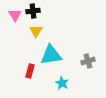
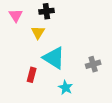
black cross: (33, 11) -> (46, 11), moved
cyan triangle: (51, 55) -> (54, 58), turned 40

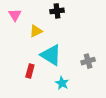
black cross: (46, 11) -> (57, 11), moved
yellow triangle: (38, 32) -> (36, 31), turned 32

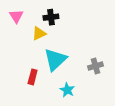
black cross: (57, 11) -> (51, 17), moved
cyan triangle: (51, 55) -> (55, 60), turned 45

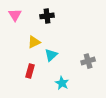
yellow triangle: (39, 33) -> (34, 42), moved
cyan triangle: (55, 60) -> (51, 55), size x0.6

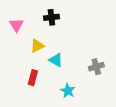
pink triangle: (15, 15) -> (16, 25), moved
cyan triangle: (51, 55) -> (56, 60), turned -48

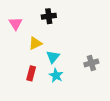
cyan triangle: (56, 60) -> (53, 57), turned 40
cyan star: (68, 91) -> (56, 75), moved

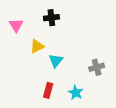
red rectangle: (31, 73) -> (48, 90), moved
cyan star: (56, 75) -> (76, 93), moved

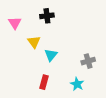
yellow triangle: (37, 46) -> (34, 42), turned -40
cyan star: (76, 93) -> (77, 84), moved

